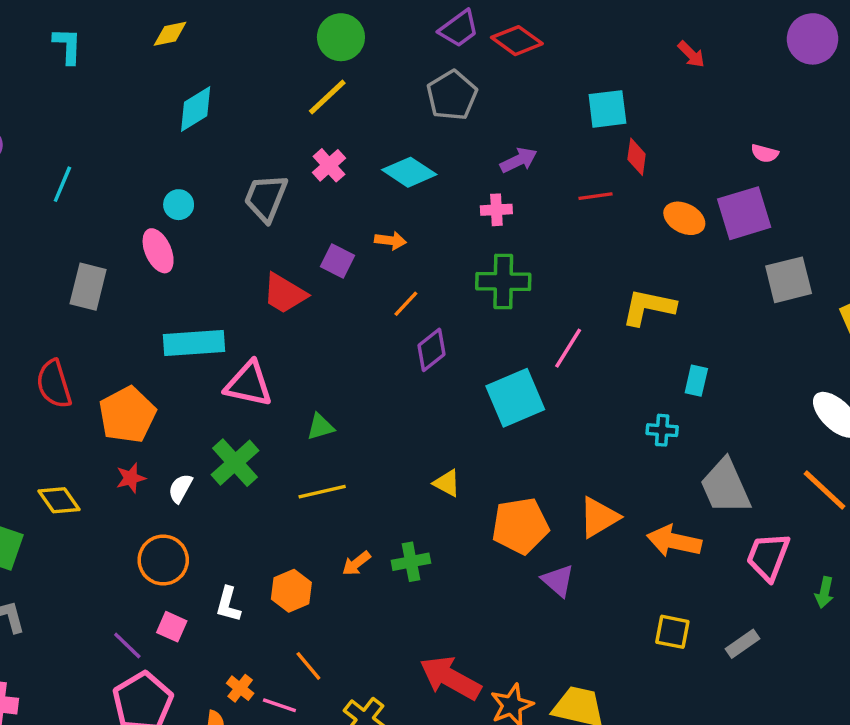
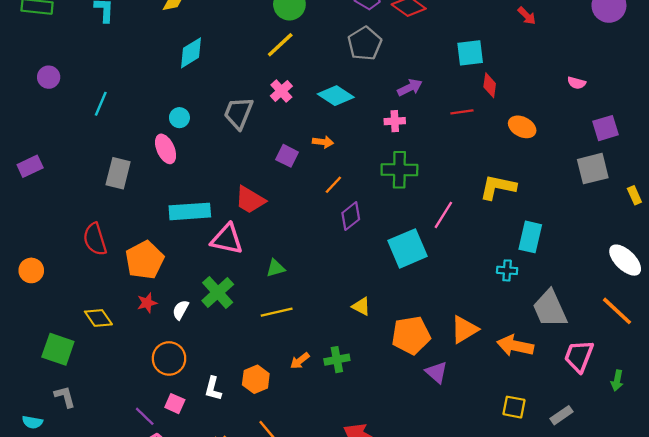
purple square: (744, 213) -> (605, 128), moved, size x0.7
red trapezoid: (285, 293) -> (250, 200), moved
cyan rectangle: (696, 381) -> (530, 237), size x1.5

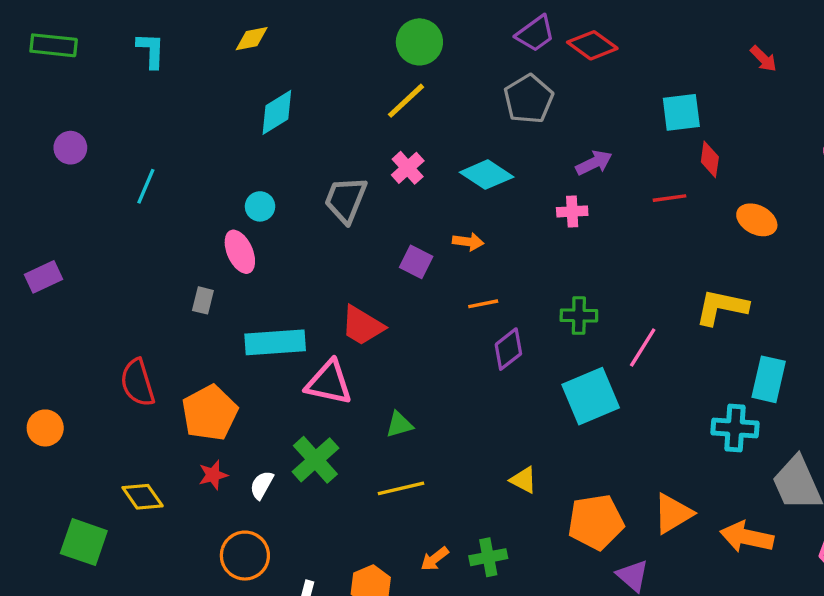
green cross: (399, 170) -> (579, 316), moved, size x0.7
gray rectangle: (118, 173) -> (203, 300), moved, size x0.6
orange line: (333, 185) -> (483, 304), turned 36
cyan cross: (507, 270) -> (735, 428), size x1.5

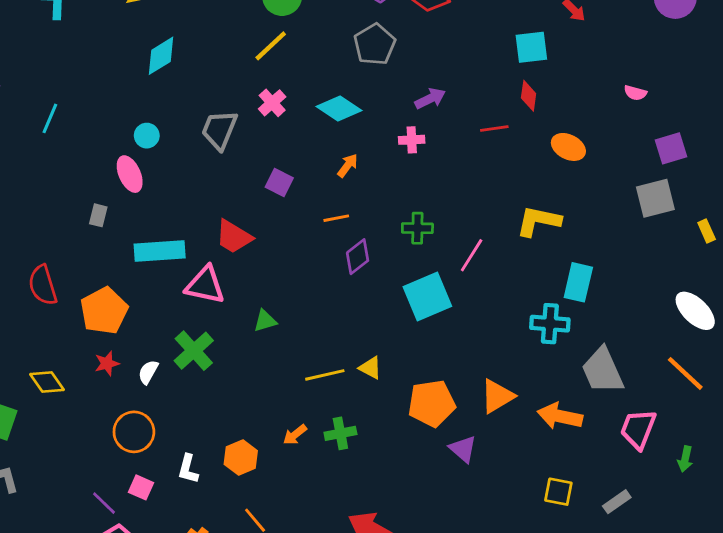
cyan square: (681, 112) -> (531, 47), moved
orange arrow: (468, 242) -> (348, 165), moved, turned -60
yellow line: (401, 488) -> (325, 375), moved

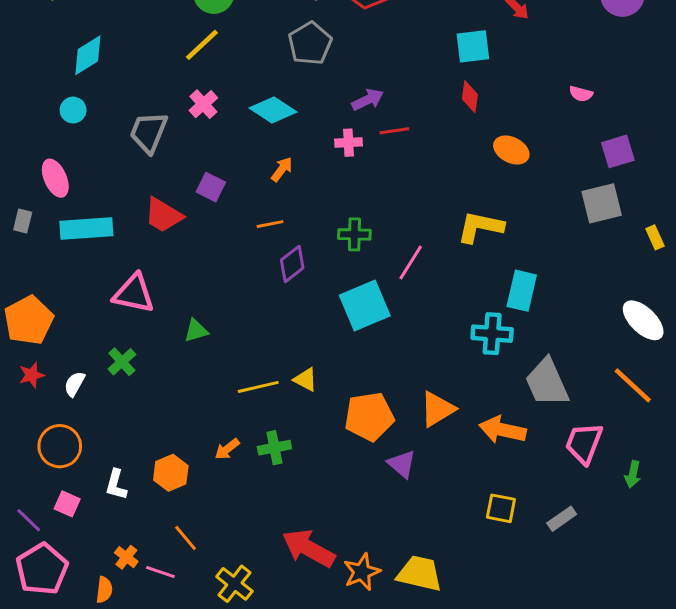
red line: (494, 128) -> (394, 131), moved
cyan circle: (147, 136) -> (73, 110), moved
red trapezoid: (234, 237) -> (163, 215), moved
cyan rectangle: (160, 251) -> (86, 228), moved
green cross: (194, 351) -> (122, 362), size x0.7

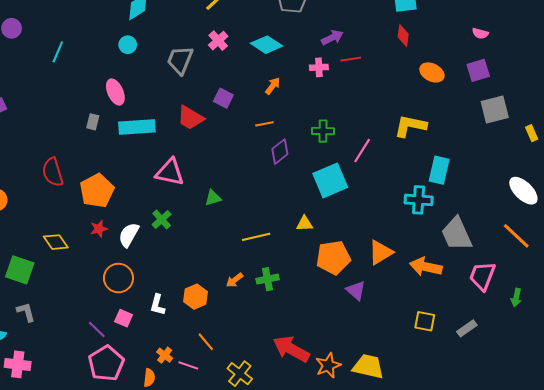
purple square: (618, 151) -> (478, 70), moved
yellow triangle: (306, 380) -> (304, 224), moved, turned -30
white semicircle: (75, 384) -> (129, 235), size x1.4

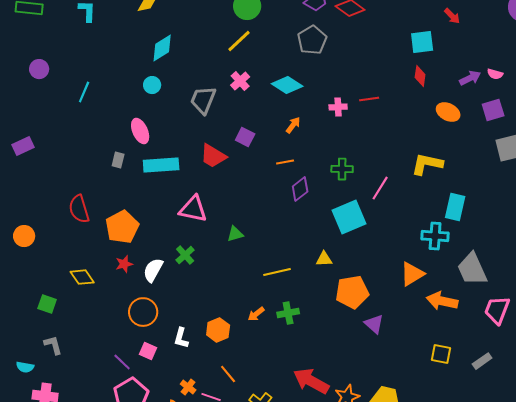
purple arrow: (332, 38) -> (470, 78), moved
orange triangle: (381, 252) -> (412, 274), moved
green square: (20, 270) -> (47, 304), size x0.7

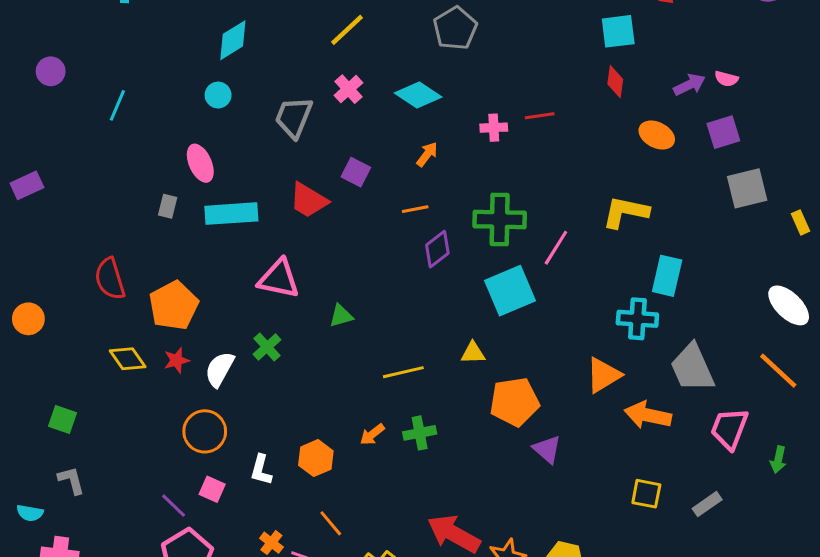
green cross: (342, 169) -> (500, 220), size x1.6
yellow diamond: (82, 277) -> (128, 359), moved

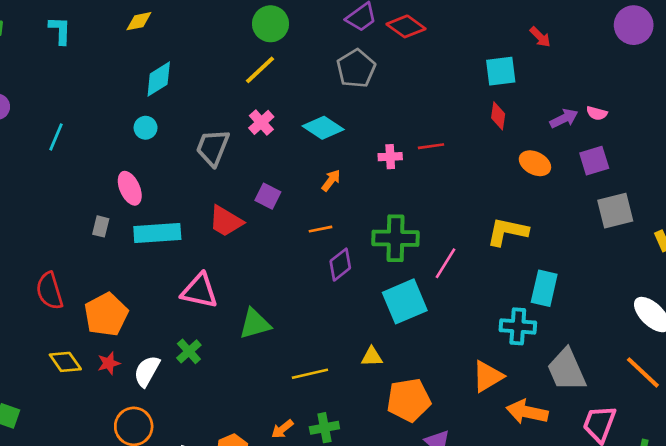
green triangle: (341, 316) -> (255, 324), size x1.5

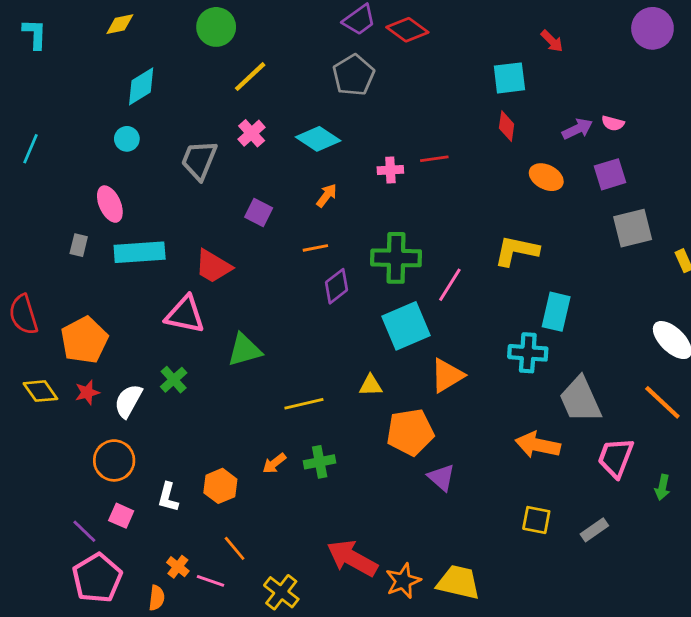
green circle: (271, 24) -> (216, 27), moved
red trapezoid: (226, 221) -> (213, 266), moved
orange triangle: (488, 376) -> (447, 375), moved

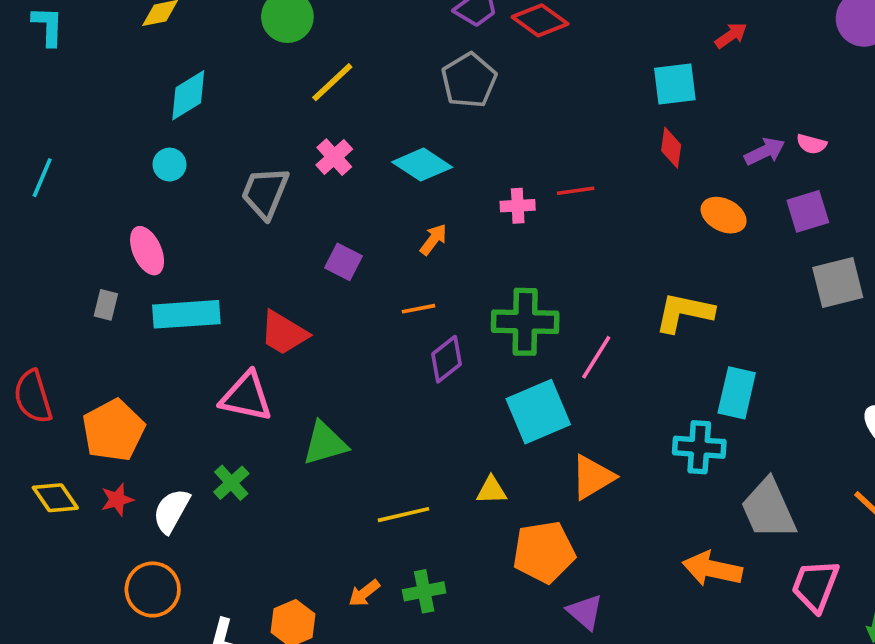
red arrow: (552, 41) -> (731, 35), turned -80

